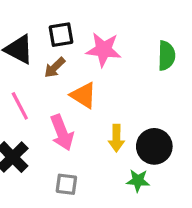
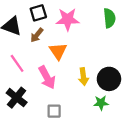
orange triangle: (83, 95) -> (58, 51), turned 30

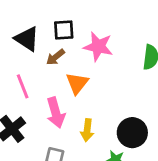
yellow arrow: (83, 77) -> (87, 130), moved

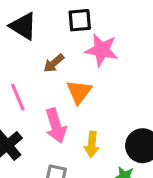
black square: (64, 30) -> (80, 20), moved
black triangle: (27, 39) -> (23, 26), moved

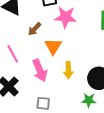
yellow arrow: (92, 144) -> (68, 70), moved

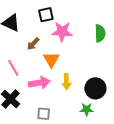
pink arrow: (40, 70) -> (39, 83), turned -75

